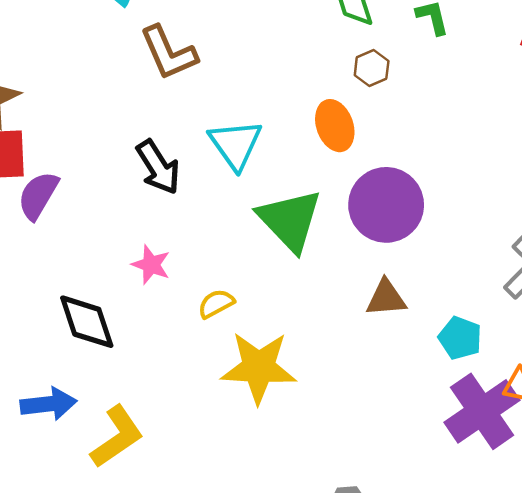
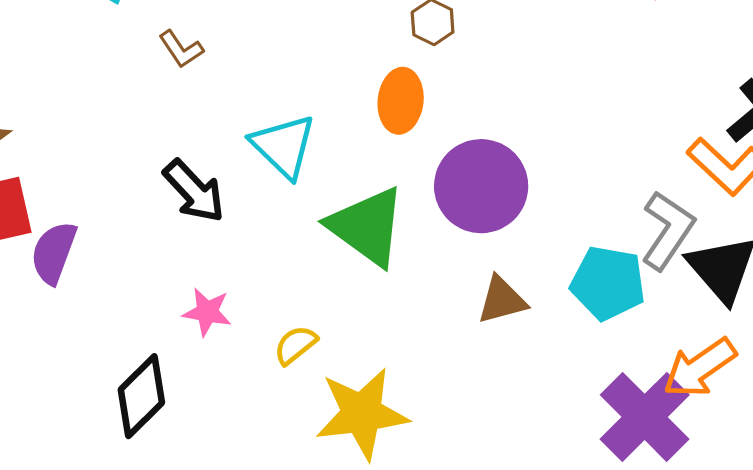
brown L-shape: (169, 53) -> (181, 49), size x0.6
orange ellipse: (335, 126) -> (401, 101), turned 36
black diamond: (87, 322) -> (141, 396), turned 74
cyan pentagon: (460, 338) -> (608, 283), moved, size x1.4

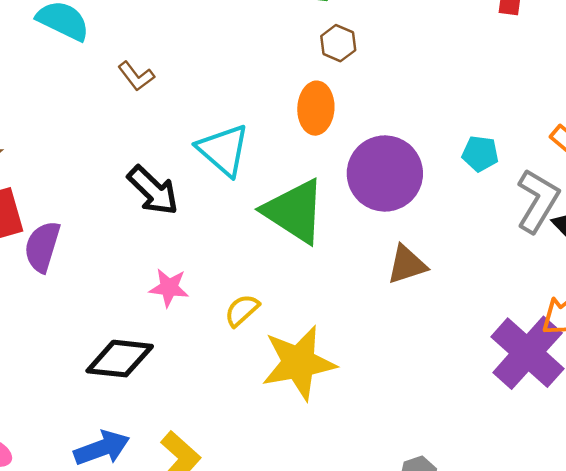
cyan pentagon: (608, 283) -> (480, 154), moved, size x0.6
black diamond: (141, 396) -> (120, 359), turned 54

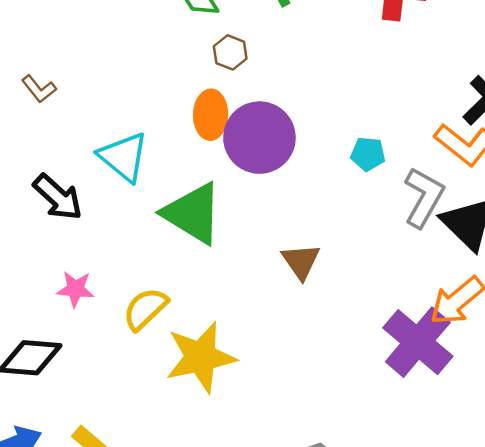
purple circle: (385, 173) -> (259, 138), moved
brown triangle: (407, 265) -> (301, 261), turned -45
yellow semicircle: (242, 310) -> (145, 309), size x1.4

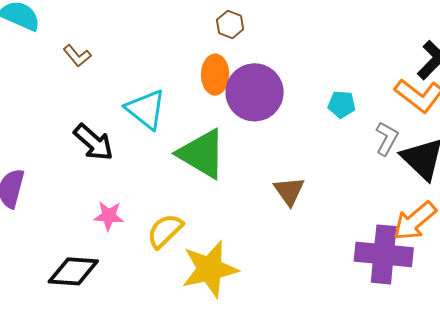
gray L-shape: (424, 197) -> (387, 138), size x0.7
purple cross: (418, 342) -> (384, 254), turned -34

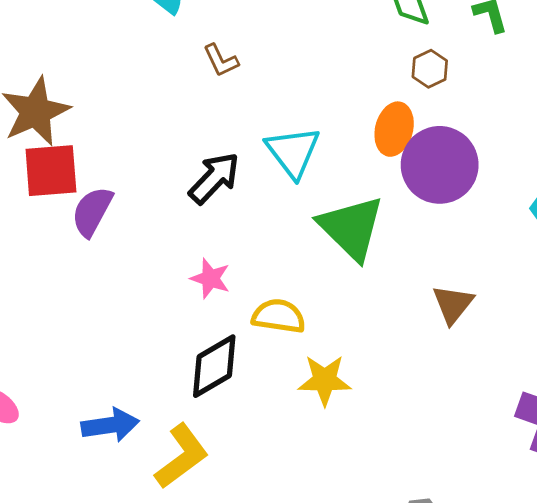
black arrow: (94, 142) -> (214, 178), turned -102
yellow semicircle: (165, 231) -> (279, 316), turned 39
yellow star: (210, 269) -> (325, 380), size x0.7
black diamond: (73, 271) -> (214, 366), moved, turned -48

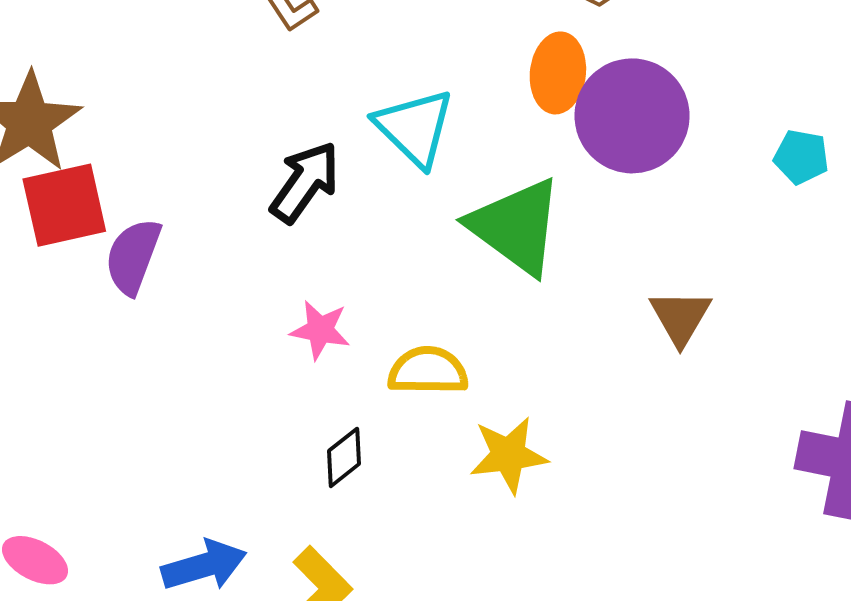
black diamond: (214, 366) -> (344, 457), size x0.6

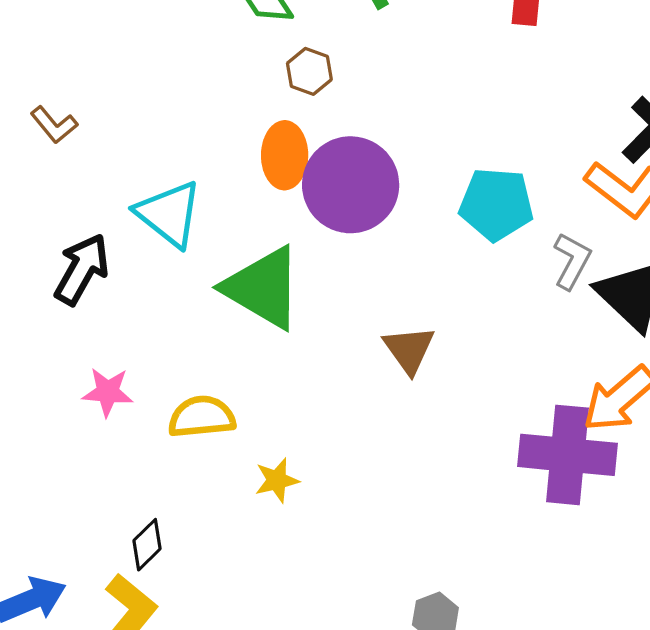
cyan pentagon: (801, 157) -> (496, 204), size x1.6
yellow star: (509, 455) -> (277, 480), size x0.7
black diamond: (344, 457) -> (147, 545), moved

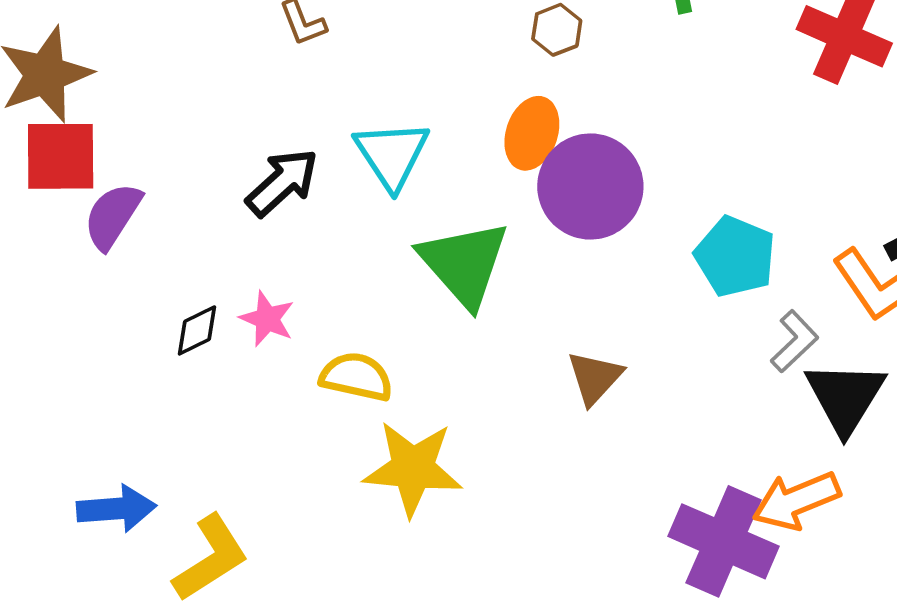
brown hexagon: (309, 71) -> (557, 30), moved
yellow star: (277, 480) -> (413, 468), size x2.0
black diamond: (147, 545) -> (197, 330), moved

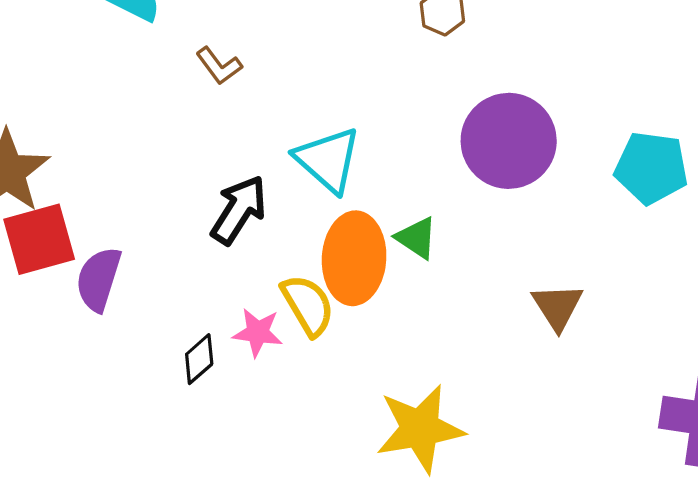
orange ellipse: (532, 133) -> (354, 258), moved, size x1.4
green triangle: (464, 264) -> (417, 238), size x0.5
yellow semicircle: (356, 377) -> (308, 305), moved, turned 62

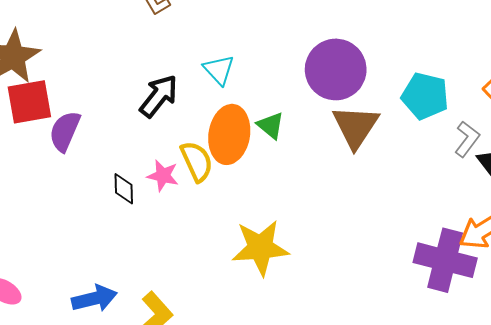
cyan triangle: (328, 160) -> (219, 70), size x0.7
brown triangle: (557, 307) -> (355, 127), moved, size x1.4
black diamond: (199, 359) -> (124, 189), turned -56

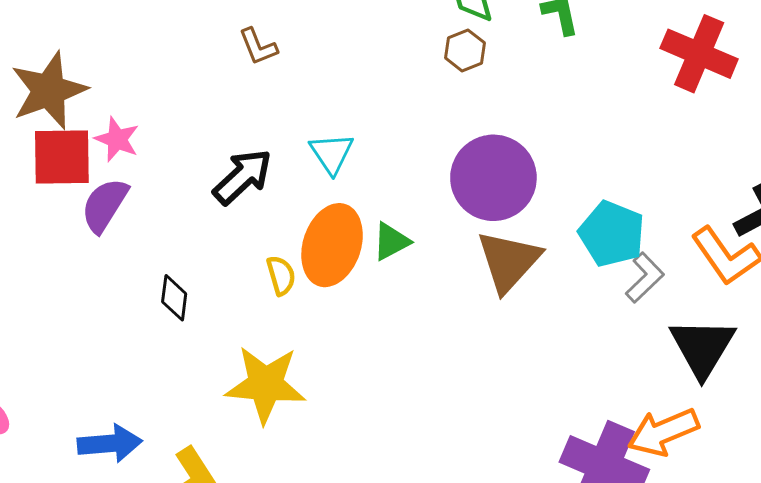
green triangle: (271, 125) -> (391, 241), turned 44
gray L-shape: (467, 139) -> (645, 278), moved
yellow semicircle: (197, 161) -> (281, 275), size x0.7
pink star: (163, 176) -> (117, 139), moved
yellow star: (260, 248) -> (266, 384), moved

